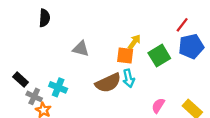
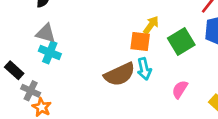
gray triangle: (81, 49) -> (46, 33), moved
cyan cross: (58, 87) -> (50, 52), moved
pink semicircle: (158, 106) -> (180, 89), moved

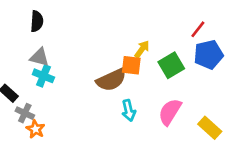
cyan arrow: (144, 69) -> (129, 110), moved
brown semicircle: (120, 74) -> (111, 80), moved
pink semicircle: (180, 89) -> (170, 112), size x1.5

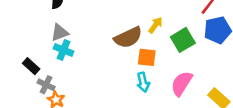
gray triangle: (39, 57) -> (60, 33), turned -36
orange square: (131, 65) -> (147, 57), moved
brown semicircle: (111, 80) -> (128, 37), moved

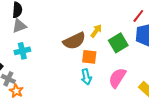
gray triangle: (60, 33) -> (19, 26), moved
cyan cross: (63, 50) -> (22, 51), turned -35

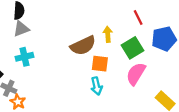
red line: (138, 16) -> (138, 17), moved, turned -64
yellow arrow: (96, 31) -> (108, 34), turned -40
pink semicircle: (117, 78) -> (136, 74), moved

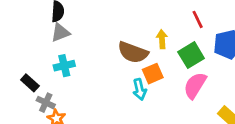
brown semicircle: (83, 46) -> (133, 52), turned 45
orange square: (100, 64) -> (153, 74), turned -30
cyan arrow: (97, 86) -> (140, 89), moved

